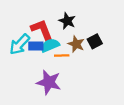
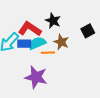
red L-shape: (42, 30) -> (30, 29), turned -35
black square: (95, 41) -> (88, 31), moved

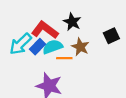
blue rectangle: (24, 44) -> (38, 47), turned -48

